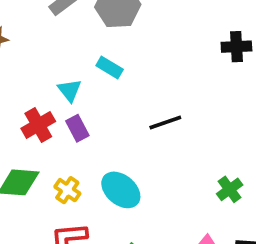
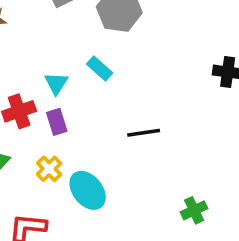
yellow cross: (67, 190) -> (49, 169), moved

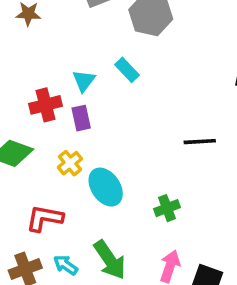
black line: (144, 133) -> (200, 142), moved
green cross: (194, 210) -> (167, 208), moved

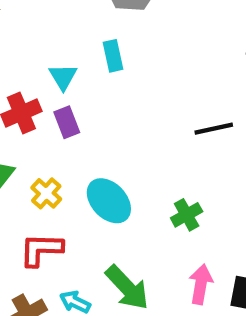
cyan rectangle: (127, 70) -> (113, 56), turned 40
yellow cross: (70, 163) -> (46, 193), moved

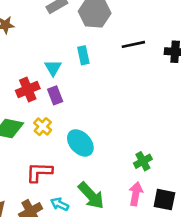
black line: (214, 129) -> (133, 44), moved
yellow cross: (46, 193) -> (43, 127), moved
green cross: (187, 215) -> (143, 161), moved

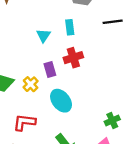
red cross: (28, 90) -> (73, 58), moved
purple rectangle: (55, 95) -> (50, 70), moved

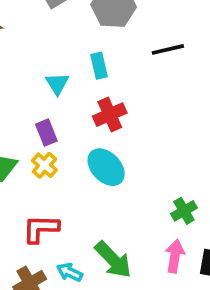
purple rectangle: (50, 70) -> (46, 133), moved
cyan ellipse: (61, 101) -> (106, 167), moved

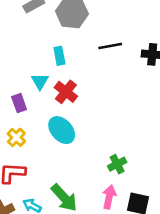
cyan triangle: (57, 84) -> (40, 81), moved
red cross: (110, 115) -> (66, 92), turned -30
yellow cross: (44, 165) -> (16, 137), moved

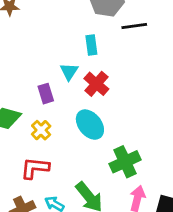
black line: (110, 46) -> (134, 26), moved
green cross: (117, 164) -> (125, 162), moved, size x1.5

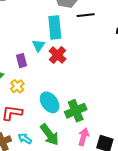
cyan rectangle: (91, 45) -> (55, 27), size x1.6
cyan ellipse: (90, 125) -> (50, 102), moved

